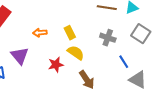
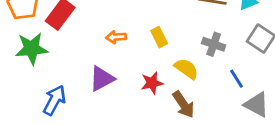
yellow semicircle: (76, 53) -> (186, 69), moved
purple triangle: (20, 56) -> (102, 79), moved, turned 42
red star: (56, 65) -> (152, 83), moved

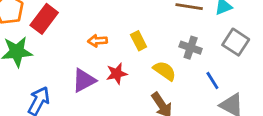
red star: (152, 83) -> (117, 74), moved

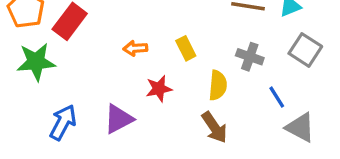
yellow semicircle: (165, 71) -> (218, 85), turned 60
purple triangle: (84, 80) -> (119, 119), moved

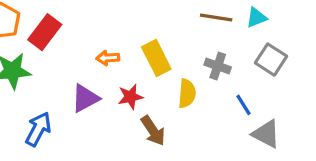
yellow rectangle: (186, 48) -> (156, 58), size x1.5
purple triangle: (119, 119) -> (85, 98), moved
brown arrow: (214, 127) -> (153, 131), moved

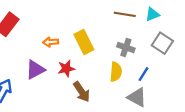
yellow semicircle: (187, 93) -> (116, 72), moved
blue line: (244, 105) -> (144, 74), turned 64
gray triangle: (266, 134) -> (137, 97), moved

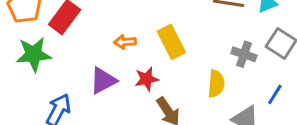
gray cross: (126, 48) -> (244, 54), moved
blue line: (144, 74) -> (275, 94), moved

